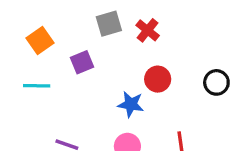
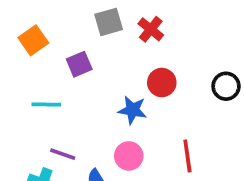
cyan line: (37, 86) -> (46, 105), moved

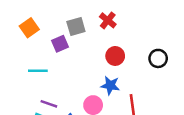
gray square: (109, 22) -> (76, 27), moved
blue star: (132, 110) -> (110, 85), moved

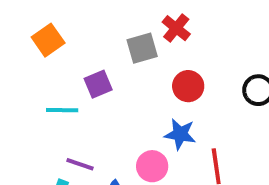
gray square: (76, 27) -> (142, 48), moved
purple square: (60, 44) -> (98, 84), moved

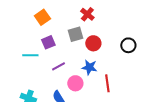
orange square: (48, 40) -> (42, 17), moved
gray square: (142, 48) -> (75, 34), moved
purple line: (80, 164) -> (58, 66), moved, turned -48

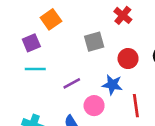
red cross: (87, 14) -> (123, 15), moved
purple square: (48, 42) -> (31, 43), moved
red circle: (93, 43) -> (128, 59), moved

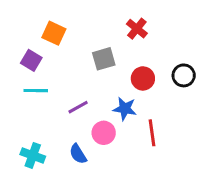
orange square: (51, 19) -> (54, 33), turned -30
purple square: (31, 43) -> (31, 60), turned -36

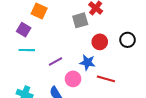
gray square: (104, 59) -> (80, 20), moved
red line: (152, 133) -> (106, 79), turned -66

